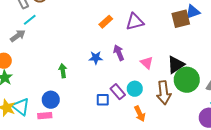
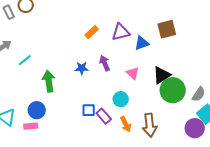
blue triangle: (193, 12) -> (142, 43), moved
cyan line: (30, 20) -> (25, 60), moved
green arrow: (63, 71) -> (49, 81), size x1.5
purple rectangle: (118, 92) -> (104, 116), moved
brown arrow: (164, 93) -> (150, 125), moved

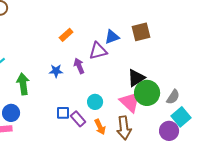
purple triangle: (121, 32) -> (98, 51), moved
blue triangle: (142, 43) -> (112, 37), moved
pink triangle: (133, 73) -> (130, 102), moved, size x1.6

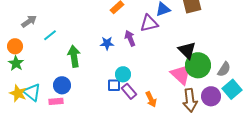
black triangle: (136, 78) -> (187, 50), turned -42
cyan circle: (95, 102) -> (123, 74), moved
brown arrow: (124, 128) -> (190, 100), moved
purple circle: (169, 131) -> (211, 96), moved

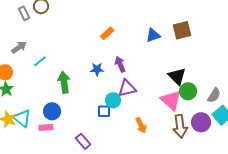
purple triangle: (149, 23) -> (127, 88), moved
green circle: (198, 65) -> (188, 91), size x0.7
purple rectangle: (129, 91) -> (83, 141), moved

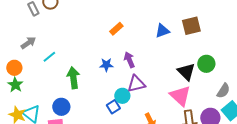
green circle: (188, 91) -> (206, 64), moved
blue square: (104, 111) -> (113, 107), turned -32

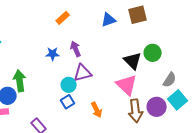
green arrow: (73, 78) -> (20, 81), moved
blue square: (113, 107) -> (68, 102), moved

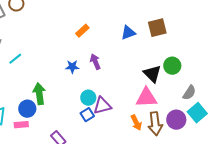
purple triangle: (83, 73) -> (102, 106), moved
pink triangle: (127, 85) -> (146, 98), turned -45
orange arrow: (97, 110) -> (136, 123), moved

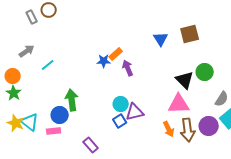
orange rectangle: (82, 31) -> (116, 54), moved
blue triangle: (128, 33) -> (161, 39), turned -42
blue star: (72, 67) -> (104, 61), moved

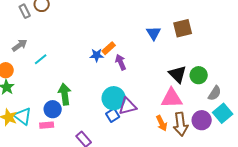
green circle: (205, 72) -> (199, 75), moved
cyan circle: (121, 104) -> (114, 98), size x1.5

